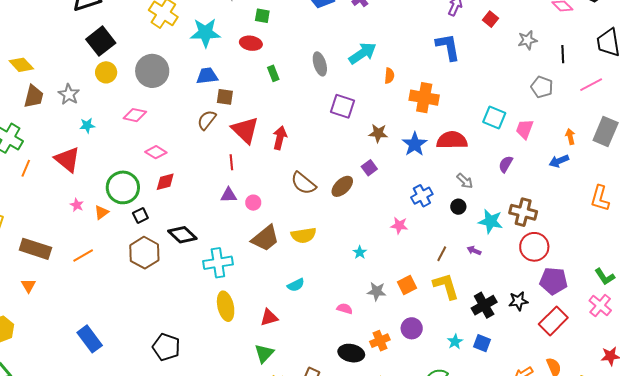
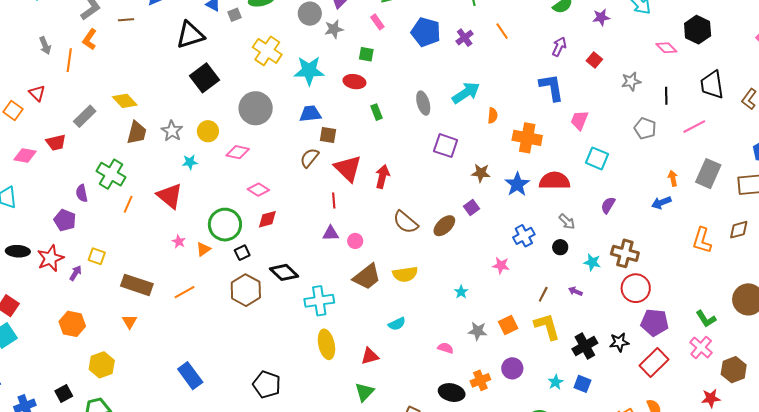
yellow circle: (106, 72) -> (208, 131), moved
pink trapezoid: (525, 129) -> (579, 120), moved
cyan star: (491, 221) -> (592, 262), size x0.7

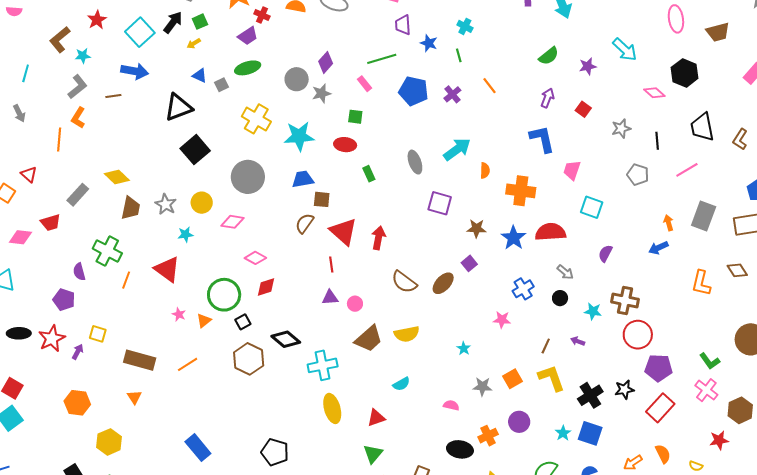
gray arrow: (45, 46) -> (19, 113), moved
brown diamond: (739, 230) -> (737, 270), turned 75
blue square: (582, 384) -> (590, 433), size x1.4

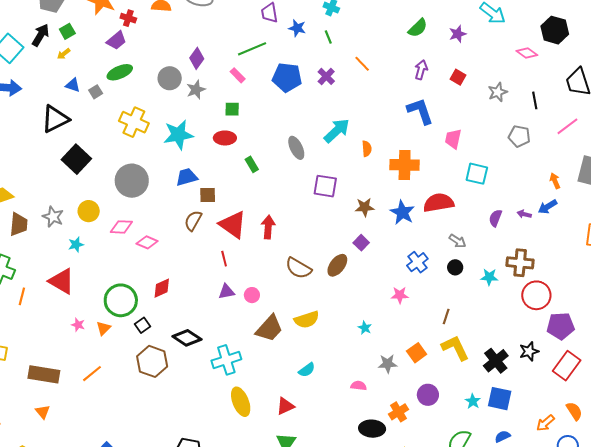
pink diamond: (255, 258) -> (147, 242), moved
purple arrow: (578, 341) -> (524, 214), moved

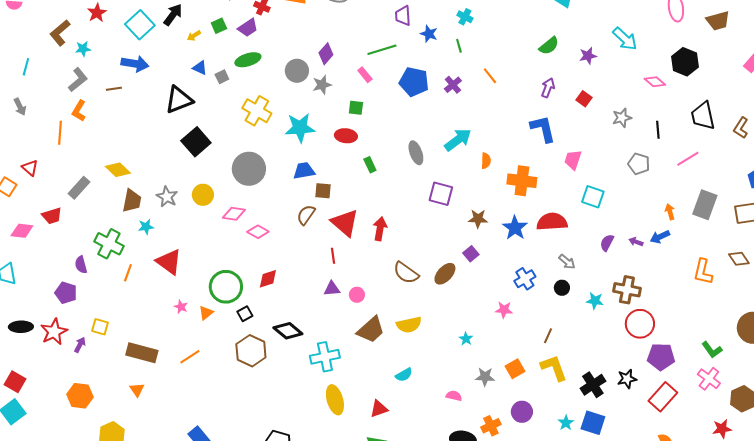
green square: (67, 31) -> (219, 26), moved
cyan star: (76, 245) -> (146, 227), moved

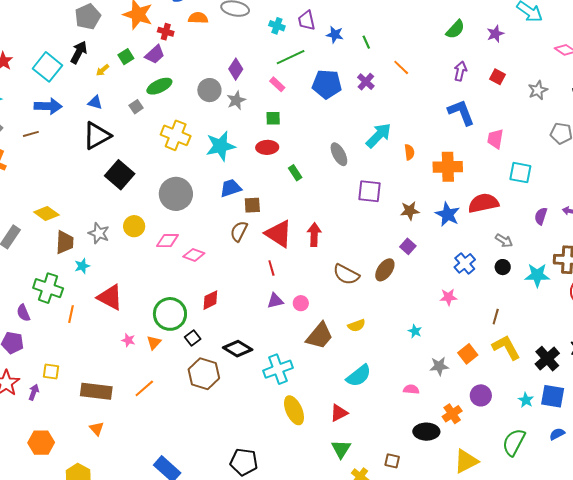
cyan cross: (465, 17) -> (277, 26), moved
blue triangle: (200, 68) -> (95, 102), moved
cyan star: (595, 301) -> (537, 275), size x1.4
yellow semicircle: (409, 325) -> (357, 325), size x0.7
cyan semicircle: (404, 375) -> (359, 376), size x1.5

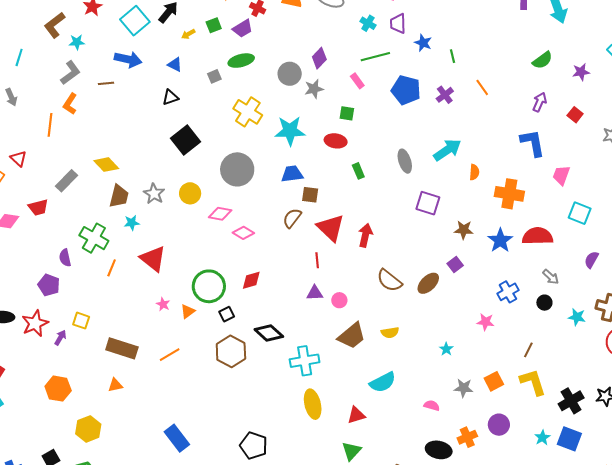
black triangle: (97, 136) -> (170, 97), size x0.6
cyan star: (537, 275) -> (577, 317), size x0.7
orange triangle: (97, 429) -> (115, 385), turned 49

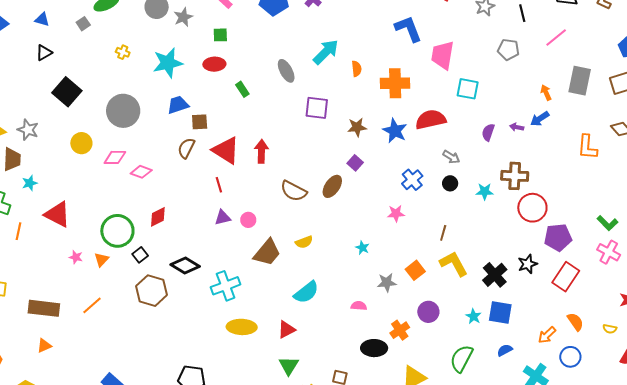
yellow cross: (248, 112) -> (123, 52), size x0.5
pink trapezoid: (561, 175) -> (442, 55), size x1.4
gray star: (154, 194) -> (28, 130), moved
yellow ellipse: (313, 404) -> (242, 327), turned -64

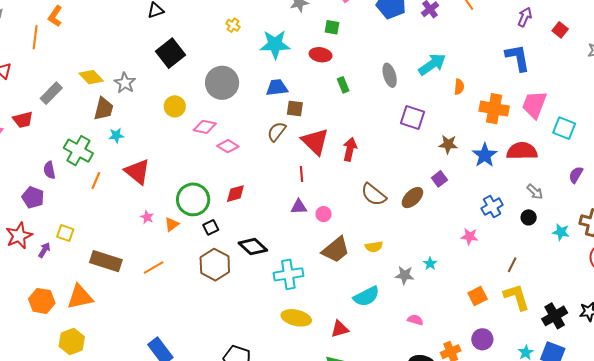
pink trapezoid: (442, 55) -> (534, 105), moved
gray star: (387, 283) -> (405, 275), moved
orange triangle: (44, 346) -> (80, 297), moved, size x1.8

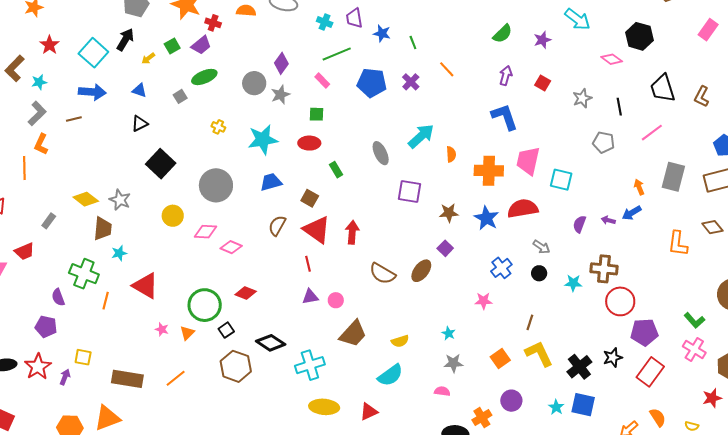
gray rectangle: (51, 93) -> (49, 221), size x0.7
brown square: (295, 108) -> (310, 198), moved, turned 30
red diamond: (235, 194) -> (246, 293), turned 45
yellow semicircle: (374, 247) -> (400, 341), moved
gray star: (405, 275) -> (453, 363), moved

